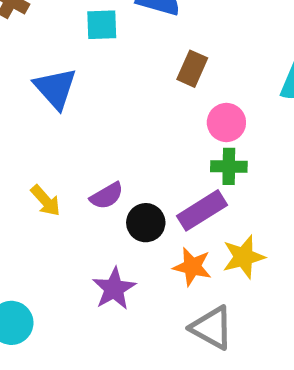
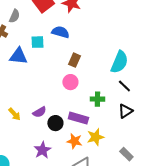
blue triangle: (55, 88) -> (18, 56), moved, turned -42
pink circle: (226, 122) -> (70, 82), moved
green cross: (229, 166) -> (97, 99), moved
purple rectangle: (202, 210) -> (78, 118), turned 48

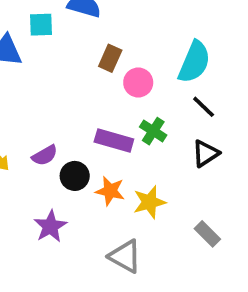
pink circle: (70, 82) -> (138, 83), moved
green cross: (97, 99) -> (153, 131), turned 32
purple rectangle: (78, 118) -> (114, 140), moved
orange star: (74, 141) -> (110, 191), moved

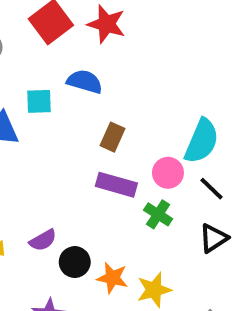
pink circle: (138, 83) -> (168, 173), moved
purple rectangle: (114, 140) -> (116, 185), moved

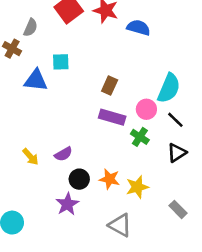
blue semicircle: (85, 82) -> (139, 28), moved
black circle: (75, 262) -> (79, 179), moved

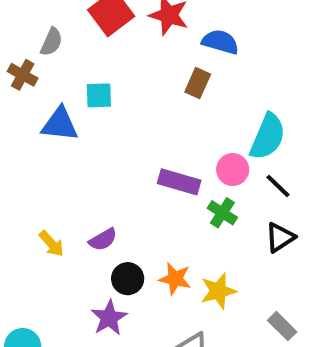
brown rectangle: (110, 86) -> (198, 83), moved

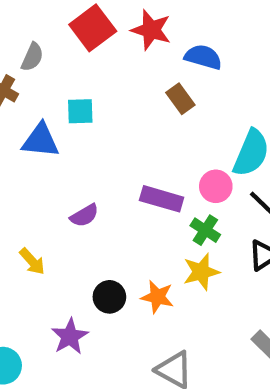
brown rectangle: (198, 83) -> (180, 99), turned -60
purple semicircle: (103, 240) -> (84, 216), moved
yellow star: (218, 291) -> (201, 272), moved
purple star: (109, 318) -> (70, 336), moved

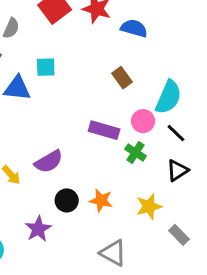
brown rectangle: (180, 99) -> (122, 78), moved
purple semicircle: (84, 216) -> (49, 162), moved, size x1.4
yellow star: (201, 272) -> (149, 206), moved

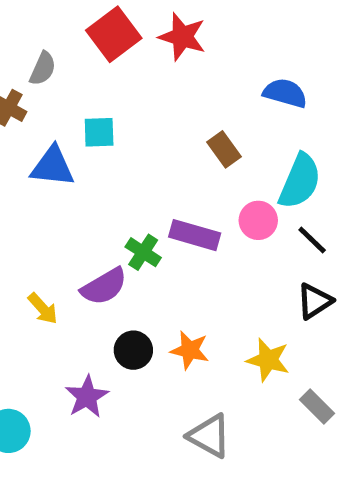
blue semicircle: (134, 28) -> (285, 93), moved
green cross: (136, 153) -> (143, 252), moved
yellow star: (149, 206) -> (268, 360), turned 30

